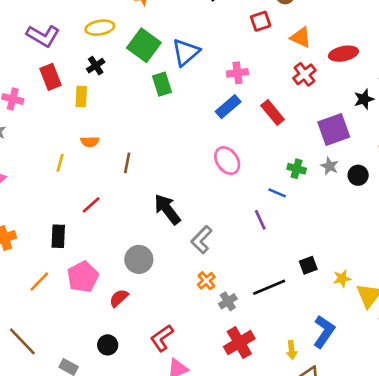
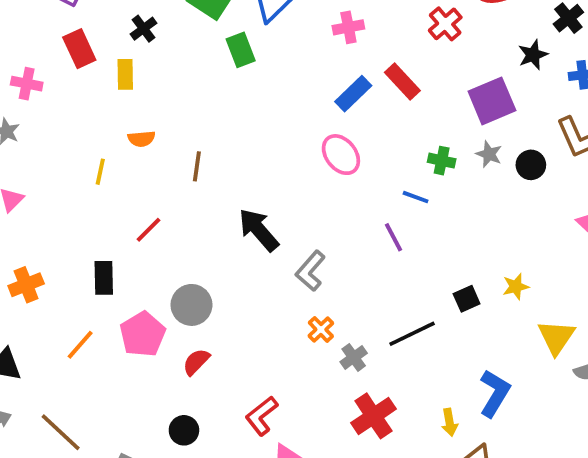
blue rectangle: (228, 107) -> (353, 94), moved
gray circle: (139, 259) -> (191, 305), moved
yellow star: (342, 278) -> (516, 287), moved

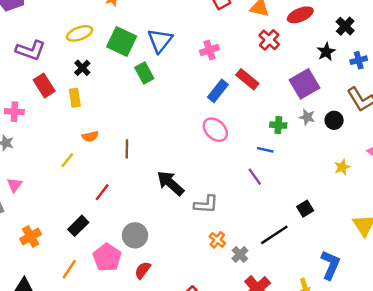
yellow line: (100, 172) -> (67, 160), turned 35
gray L-shape: (311, 271) -> (206, 204), turned -120
black rectangle: (104, 278) -> (78, 226), turned 54
yellow star: (516, 287) -> (342, 167), moved

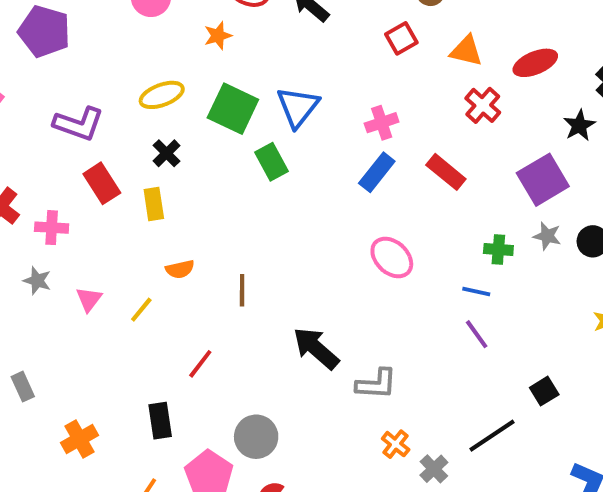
blue rectangle: (218, 91) -> (377, 172), moved
purple line: (255, 177) -> (477, 334), moved
pink triangle: (15, 185) -> (89, 299), moved
black rectangle: (78, 226) -> (160, 421), turned -54

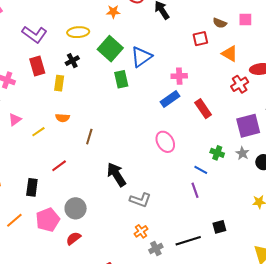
red cross: (483, 105) -> (240, 84), moved

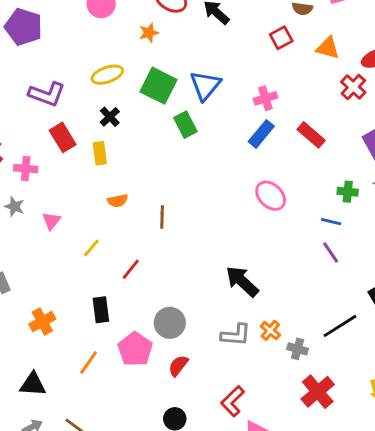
yellow line: (38, 132) -> (91, 248), moved
black arrow: (116, 175) -> (242, 281), moved
gray L-shape: (140, 200) -> (236, 335), moved
gray cross: (156, 249) -> (298, 349), turned -32

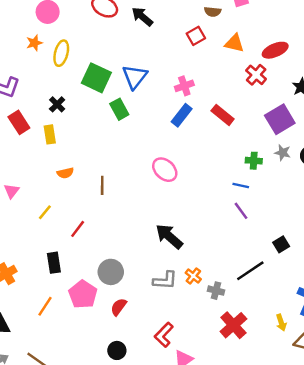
orange star: (149, 33) -> (34, 43), moved
yellow ellipse: (107, 75) -> (61, 53), moved, turned -55
pink ellipse: (271, 196) -> (165, 170), moved

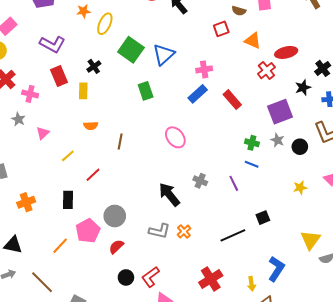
green rectangle: (119, 109) -> (146, 91), moved
blue line: (241, 186) -> (252, 164), moved
gray cross: (216, 291) -> (200, 181), moved
orange line: (45, 306) -> (60, 246), moved
black circle: (117, 350) -> (126, 277), moved

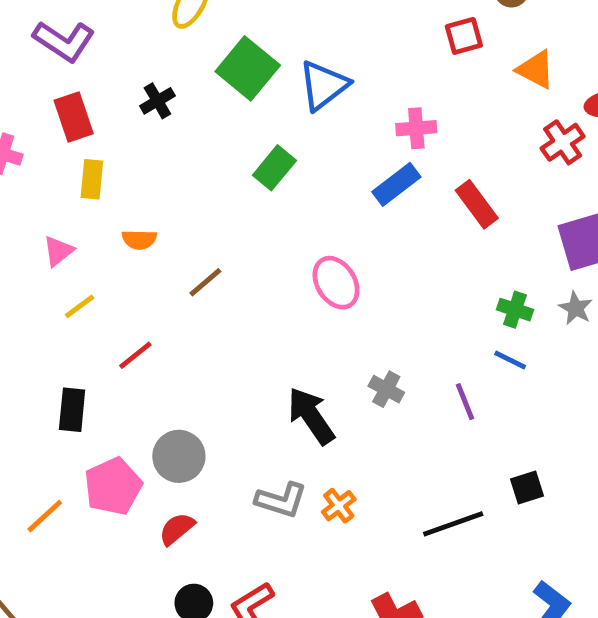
yellow rectangle: (83, 91) -> (92, 179), moved
green rectangle: (146, 91) -> (274, 168), turned 54
pink triangle: (43, 133) -> (58, 251), moved
brown line: (120, 142) -> (205, 282), turned 35

